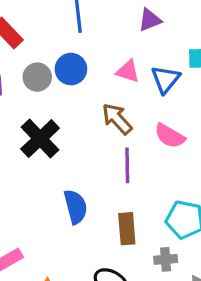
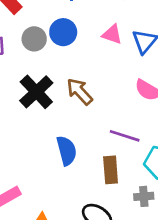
brown arrow: (117, 119) -> (80, 92), moved
purple line: (127, 165) -> (125, 136), moved, turned -72

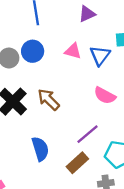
purple line: (125, 136) -> (87, 134), turned -55
brown rectangle: (111, 170) -> (77, 163), turned 55

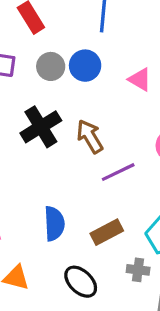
purple line: (87, 134) -> (118, 172), moved
blue semicircle: (40, 149) -> (54, 224), moved

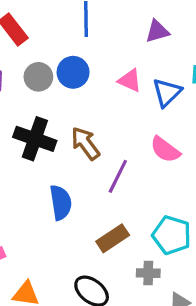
black cross: (41, 127) -> (35, 139), turned -33
purple line: (118, 172) -> (118, 176), turned -32
blue semicircle: (54, 224) -> (61, 203), moved

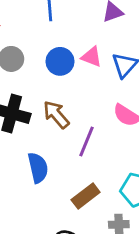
blue circle: (73, 72) -> (60, 61), moved

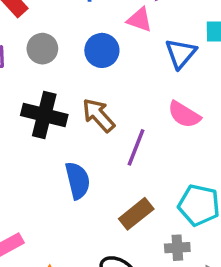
pink triangle: (92, 57) -> (140, 20), moved

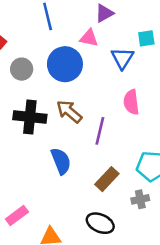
blue circle: (102, 50) -> (65, 64), size x1.4
pink semicircle: (184, 115) -> (131, 102), turned 60

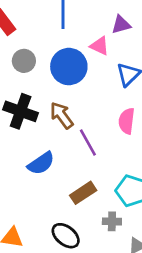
purple line: (100, 131) -> (88, 142), turned -56
blue semicircle: (61, 161) -> (41, 163), turned 64

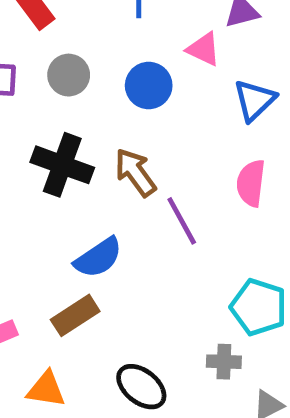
blue circle: (69, 67) -> (149, 86), size x0.7
brown rectangle: (83, 193) -> (75, 315), moved

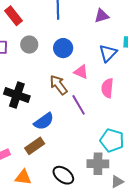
pink triangle: (204, 49) -> (81, 72), moved
black cross: (62, 165) -> (17, 95), moved
gray cross: (224, 362) -> (98, 164), size x1.5

